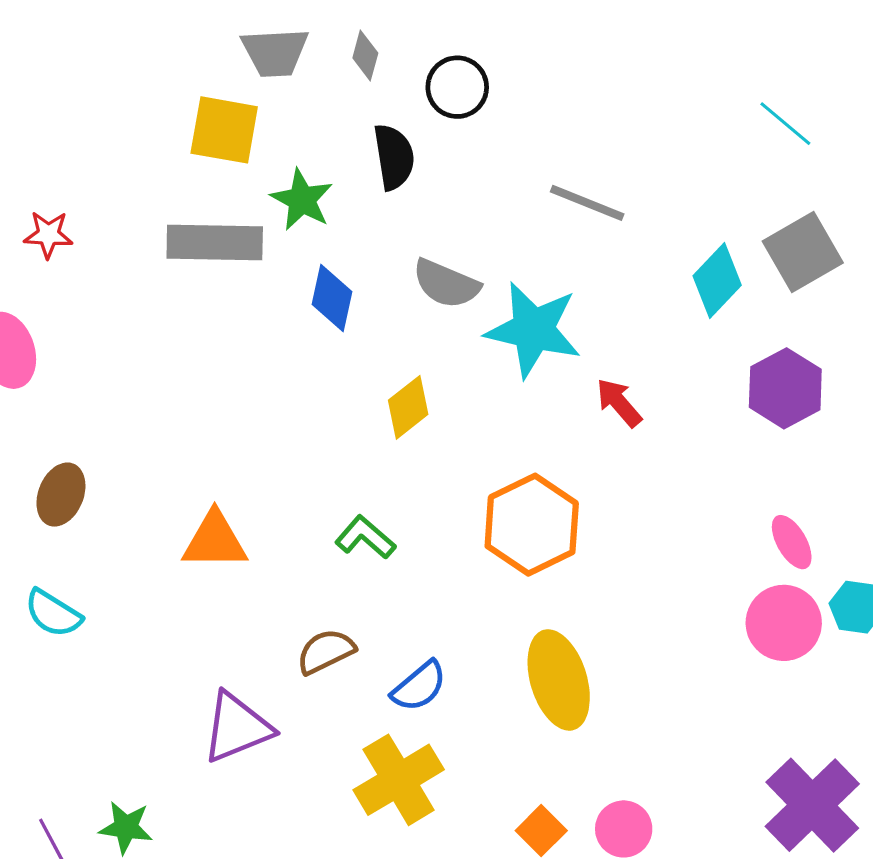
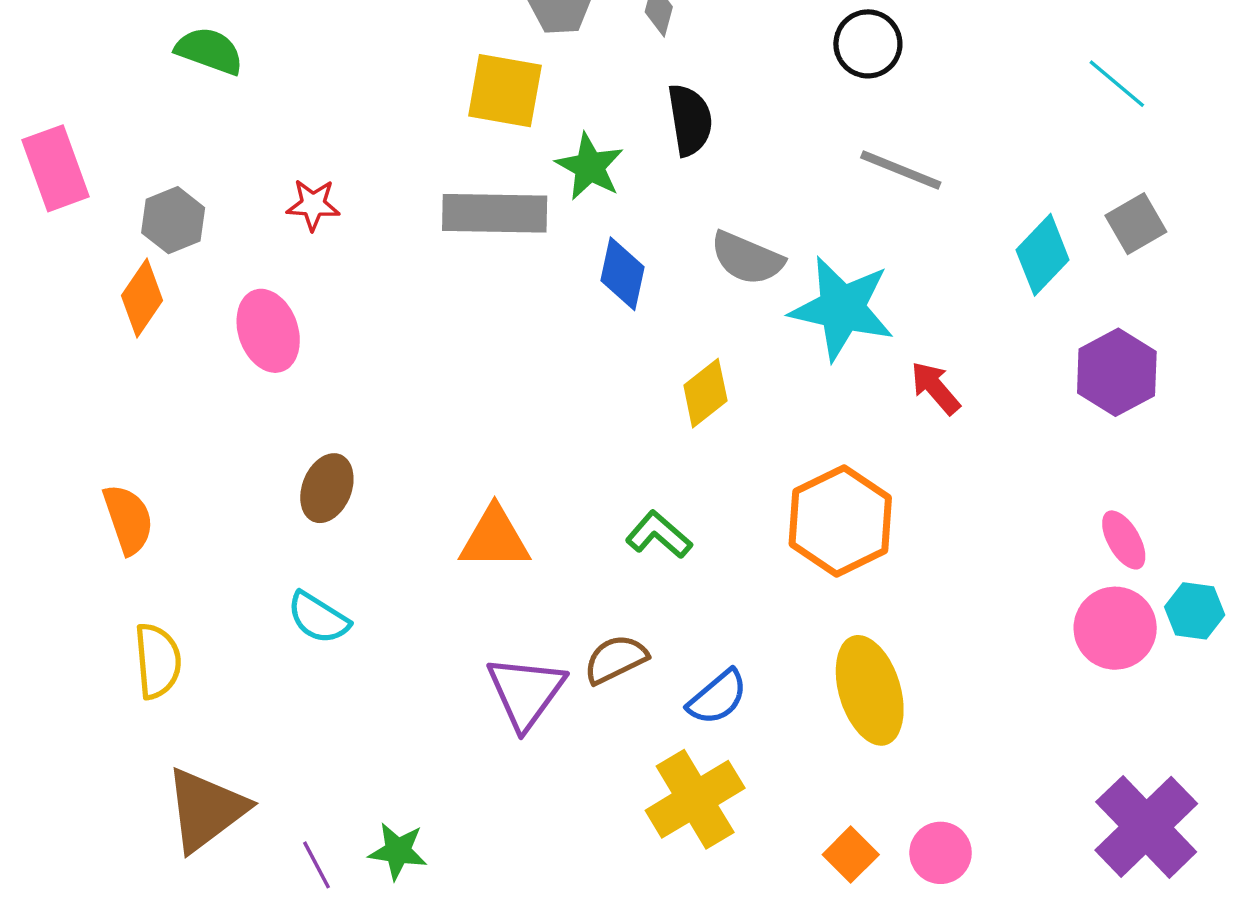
black circle: (457, 87) -> (868, 44), moved
gray square: (803, 252) -> (1136, 224), size x0.7
purple triangle: (237, 728) -> (526, 692), moved, turned -32

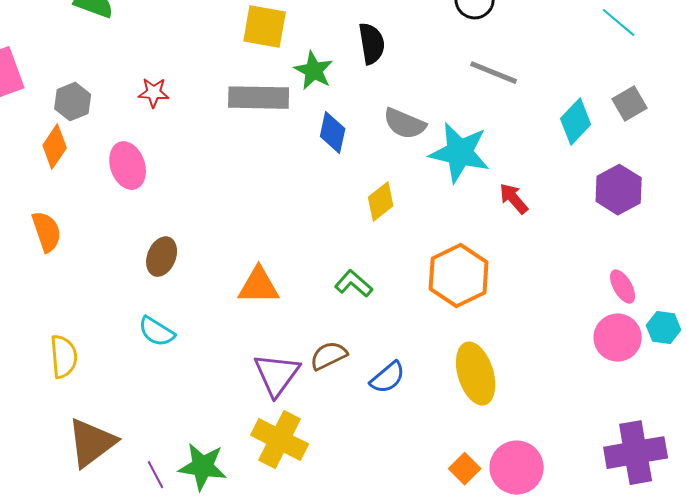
orange semicircle: (128, 519) -> (47, 232), moved
yellow cross: (695, 799) -> (280, 440), moved, turned -32
purple cross: (1146, 827) -> (636, 453), turned 34
green star: (398, 851) -> (203, 467), size x1.4
pink circle: (941, 853) -> (517, 468), size x1.5

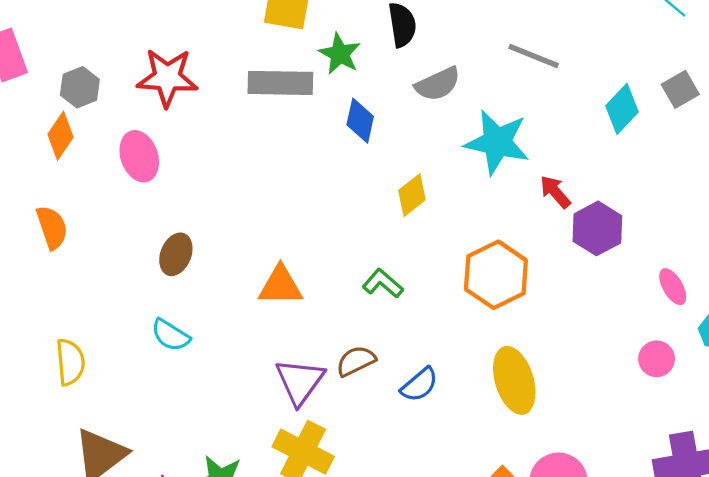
red star: (154, 93) -> (167, 78), size x1.8
gray semicircle: (405, 124) -> (438, 84), moved, turned -48
purple hexagon: (619, 190) -> (597, 228), moved
pink circle: (618, 338) -> (657, 359), moved, size x0.7

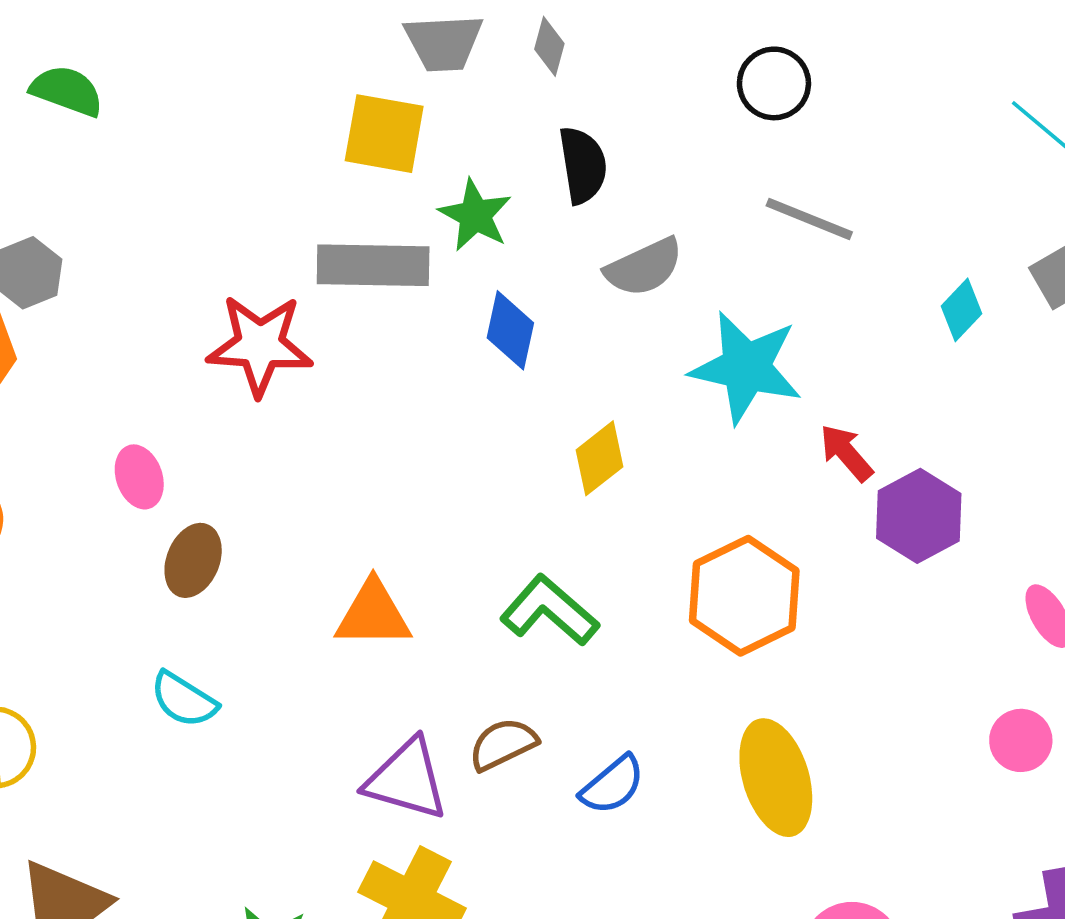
red star: (167, 78) -> (260, 345), moved
cyan diamond: (622, 109) -> (961, 310), size x0.7
pink ellipse: (139, 156) -> (139, 477), moved, size x0.7
green L-shape: (383, 283) -> (549, 611), size x1.4
purple triangle: (300, 381) -> (406, 779), turned -50

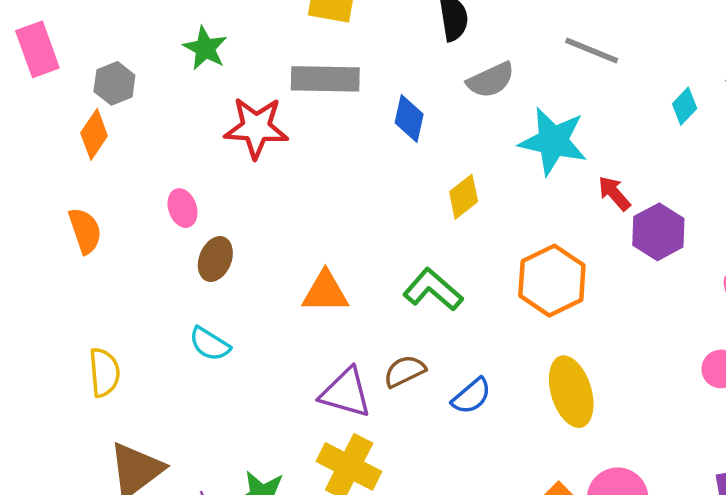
green star: (475, 215) -> (205, 48), moved

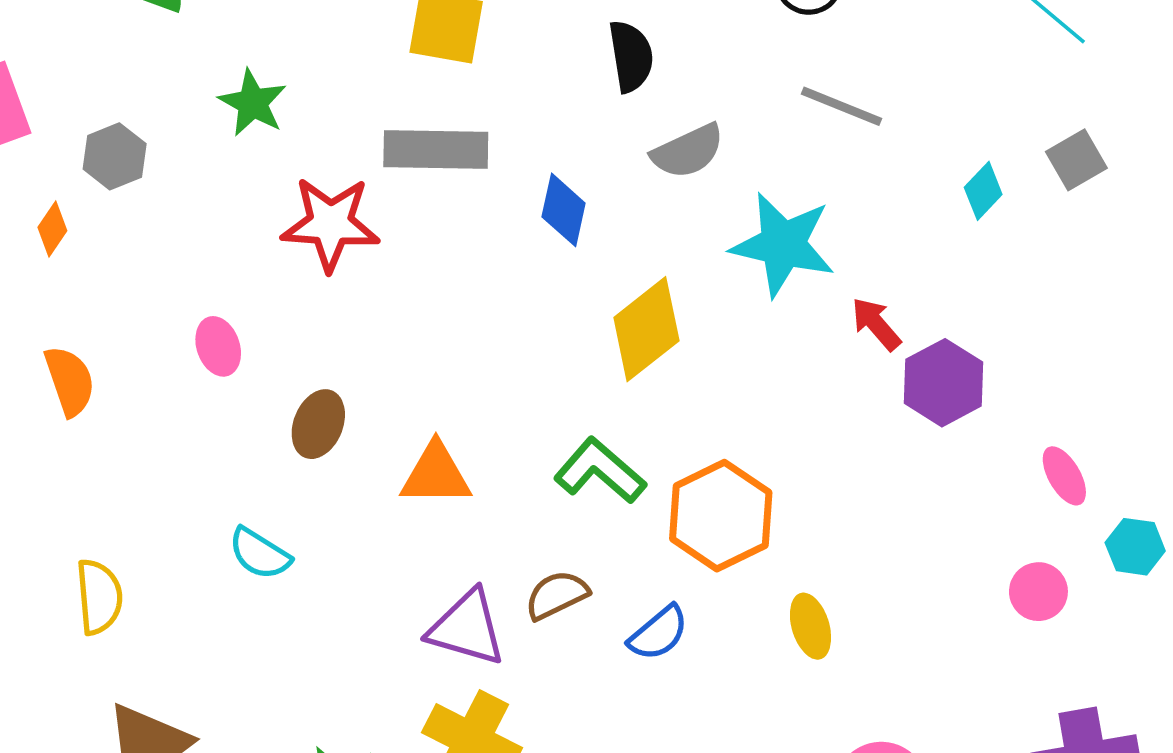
orange diamond: (94, 134) -> (52, 229), moved, size x0.7
yellow diamond: (464, 197) -> (646, 329), size x1.5
brown ellipse: (215, 259) -> (318, 424), moved
orange hexagon: (552, 281) -> (721, 516), moved
yellow ellipse: (571, 392) -> (810, 626), size x0.6

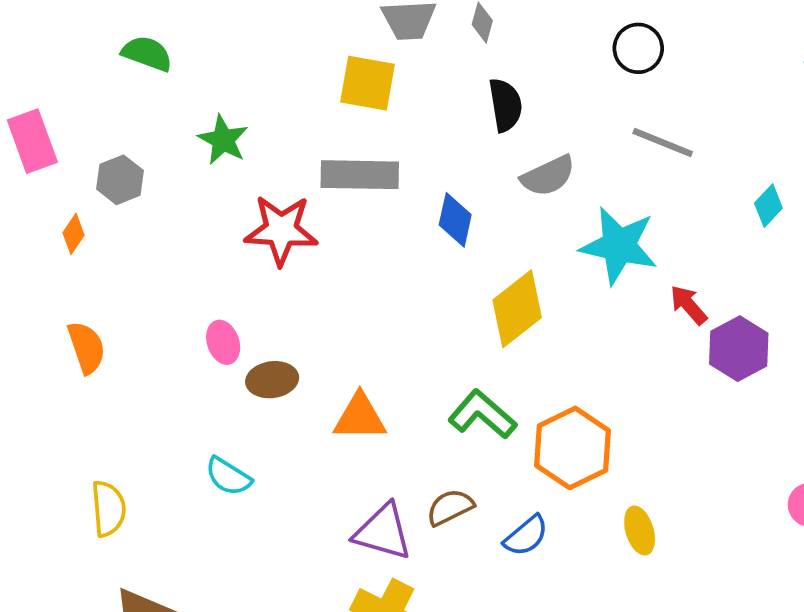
pink ellipse: (218, 346) -> (223, 342), moved
brown ellipse: (318, 424) -> (272, 380), turned 60

